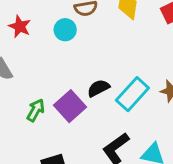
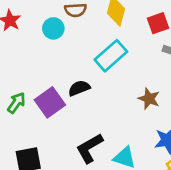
cyan rectangle: (132, 94) -> (111, 56), moved

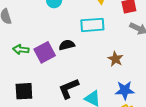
cyan rectangle: (111, 56) -> (92, 25), turned 30
green arrow: (16, 103) -> (21, 50), turned -126

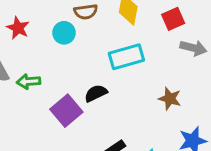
green arrow: (21, 50) -> (29, 82), moved

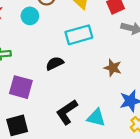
purple square: (66, 111) -> (21, 87), moved, turned -35

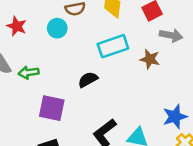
brown star: (113, 68) -> (150, 59), moved

